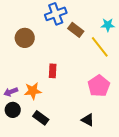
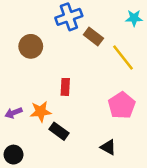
cyan star: (108, 25) -> (134, 18), moved
black circle: (13, 110) -> (14, 155), moved
black rectangle: (41, 118) -> (59, 131), moved

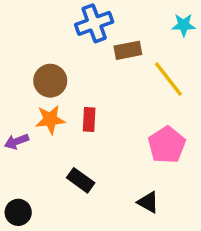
brown rectangle: (93, 37) -> (128, 50), turned -48
brown circle: (31, 46) -> (50, 81), moved
orange star: (41, 112) -> (50, 120), moved
purple arrow: (14, 113) -> (16, 141), moved

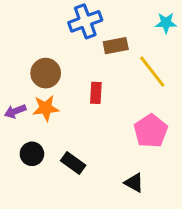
red rectangle: (89, 120) -> (96, 93), moved
purple arrow: (16, 141) -> (15, 111), moved
black circle: (18, 212) -> (32, 154), moved

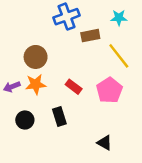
cyan star: (166, 23) -> (119, 18), moved
red rectangle: (96, 93) -> (74, 87), moved, turned -56
pink pentagon: (151, 131) -> (109, 90), moved
black rectangle: (73, 163) -> (59, 116), moved, turned 36

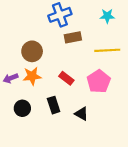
brown rectangle: (90, 36) -> (73, 37), moved
yellow line: (119, 56) -> (107, 50), turned -55
black triangle: (105, 143) -> (81, 114), moved

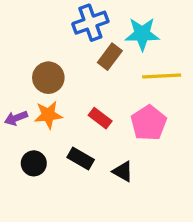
cyan star: (107, 16) -> (142, 34), moved, size x1.5
brown rectangle: (73, 37) -> (110, 57), turned -42
black rectangle: (54, 105) -> (81, 159), turned -42

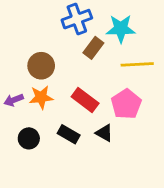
red rectangle: (100, 118) -> (85, 100), size x1.4
black triangle: (123, 171) -> (104, 133), moved

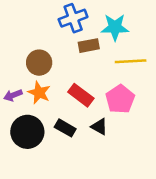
brown rectangle: (93, 48) -> (89, 46), turned 42
orange star: (41, 97) -> (39, 93), turned 30
black circle: (29, 138) -> (27, 132), size x1.6

